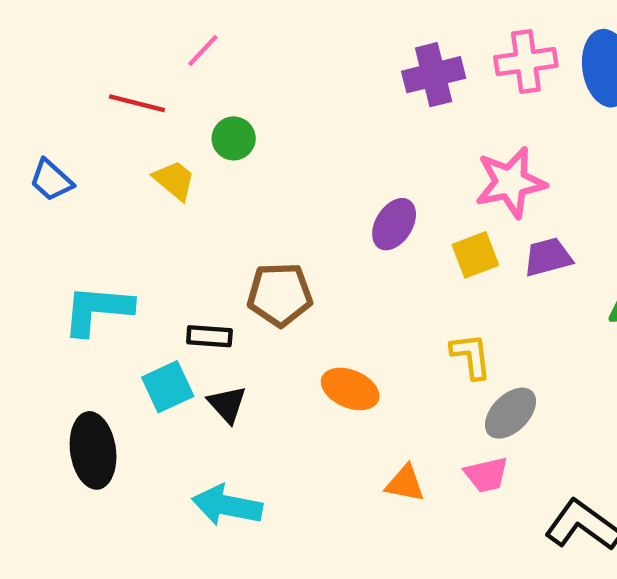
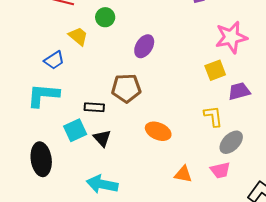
blue trapezoid: (51, 180) -> (54, 60), moved, turned -75
purple ellipse: (394, 224) -> (144, 46), moved
purple trapezoid: (548, 257) -> (239, 91), moved

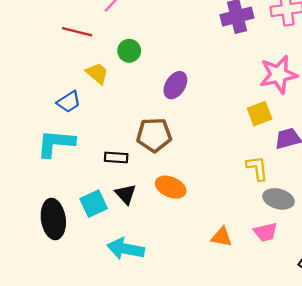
cyan square: (75, 130) -> (94, 204), moved
orange ellipse: (158, 131) -> (171, 187), moved
gray ellipse: (231, 142) -> (278, 199), turned 60

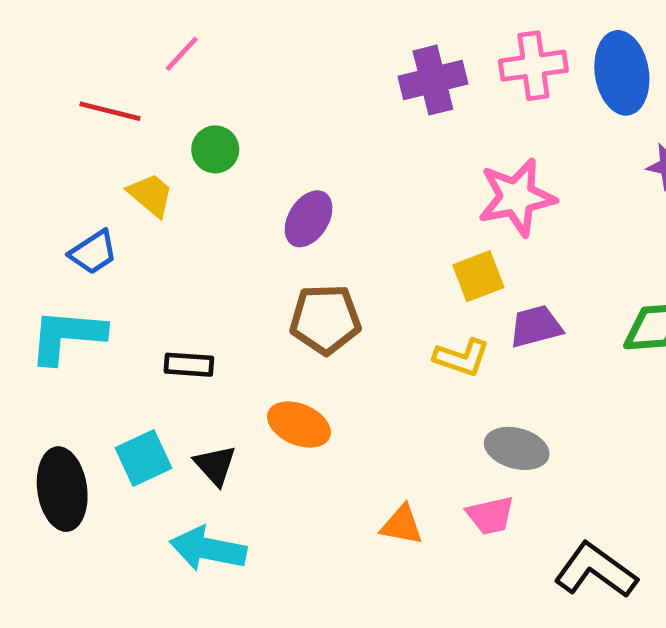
brown pentagon: (154, 135) -> (325, 319), moved
yellow L-shape: (257, 168) -> (462, 358), moved, turned 116
black triangle: (126, 194) -> (215, 465), moved

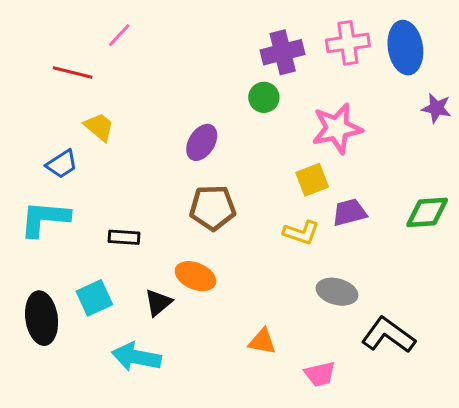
green circle: (215, 149) -> (264, 97), moved
black triangle: (215, 465) -> (158, 303), moved, turned 32
pink trapezoid: (490, 515) -> (320, 374), moved
black L-shape: (596, 570) -> (388, 335), moved

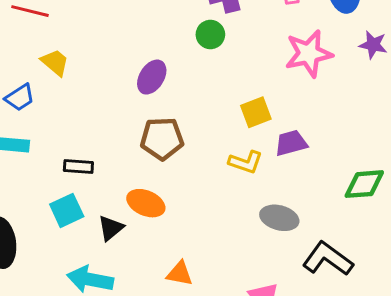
pink star: (337, 128) -> (309, 54), moved
green diamond: (427, 212) -> (364, 184), moved
cyan square: (94, 298) -> (67, 210), moved
orange triangle: (262, 341) -> (180, 274), moved

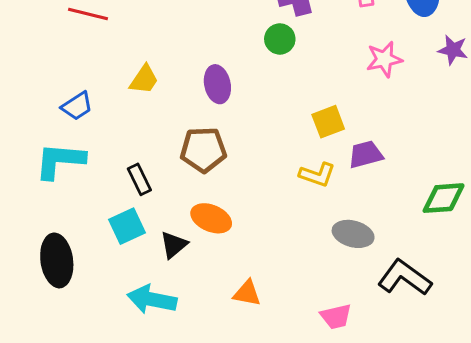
pink star: (309, 54) -> (384, 59), size x0.7
yellow trapezoid: (55, 62) -> (144, 80), moved, turned 84
purple ellipse: (152, 77) -> (217, 84), turned -44
brown pentagon: (162, 139) -> (203, 150), moved
black rectangle: (78, 166) -> (139, 179), turned 60

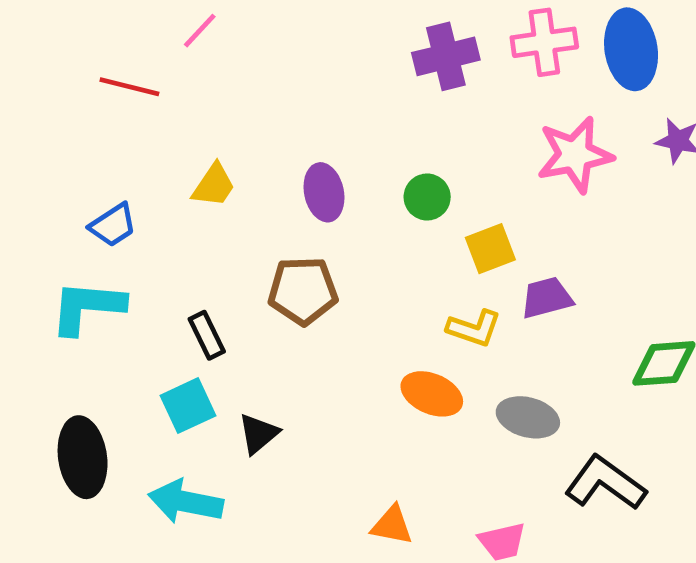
green circle: (280, 39) -> (427, 197), moved
pink star: (384, 59) -> (575, 155), size x1.4
orange ellipse: (211, 218) -> (432, 394), moved
orange triangle: (247, 293) -> (392, 525), moved
cyan arrow: (152, 299) -> (186, 502), moved

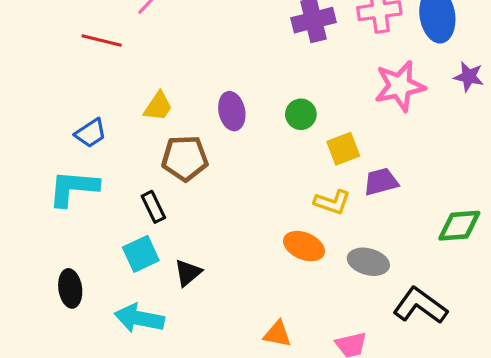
brown pentagon: (303, 291) -> (185, 158), moved
black ellipse: (83, 457) -> (70, 288), size x0.7

